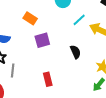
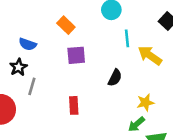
cyan line: (79, 20) -> (127, 38), turned -64
black semicircle: (75, 52) -> (115, 78), turned 40

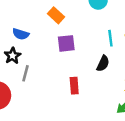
cyan line: (127, 38) -> (110, 38), moved
red rectangle: (74, 105) -> (74, 86), moved

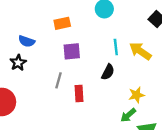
orange rectangle: (56, 15) -> (62, 23), turned -56
gray line: (25, 73) -> (58, 80), moved

